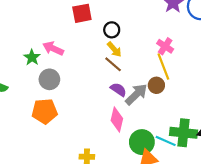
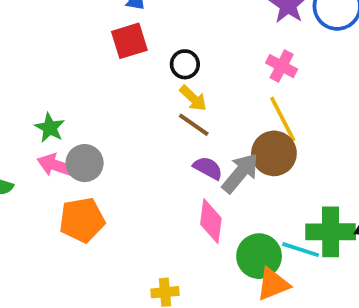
pink cross: (165, 46) -> (282, 66), moved
pink arrow: (53, 48) -> (56, 166), moved
brown circle: (156, 85) -> (274, 153), size x1.5

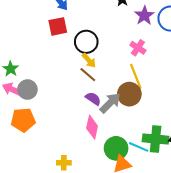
black circle: (185, 64) -> (86, 42), size x1.5

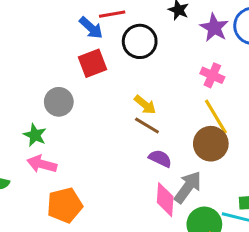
black circle: (86, 42) -> (140, 41), moved
gray circle: (27, 90) -> (59, 102), moved
gray arrow: (110, 103) -> (188, 187), moved

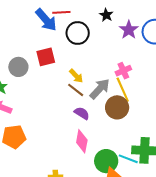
blue arrow: (91, 28) -> (46, 20), size x1.4
red square: (93, 63) -> (46, 57), moved
pink cross: (212, 75) -> (123, 71), moved, turned 35
gray arrow: (188, 187) -> (100, 89), moved

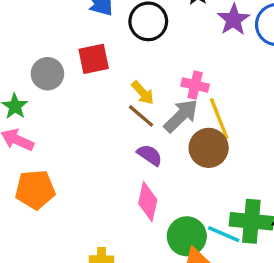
pink cross: (123, 71) -> (195, 85), moved, turned 35

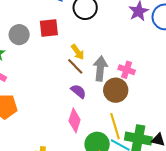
pink cross: (195, 85) -> (127, 70), moved
gray arrow: (181, 116) -> (100, 69), turned -45
yellow line: (219, 119) -> (115, 126), moved

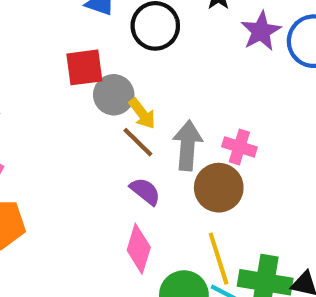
gray circle: (19, 35) -> (114, 95), moved

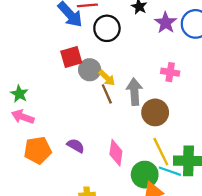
brown line: (138, 142) -> (107, 94), turned 30
pink cross: (239, 147) -> (170, 72), moved
purple semicircle: (145, 191) -> (76, 146), moved

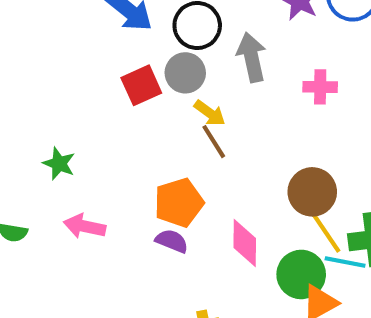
gray circle: (90, 70) -> (185, 73), moved
gray arrow: (134, 92) -> (252, 57), moved
brown circle: (155, 112) -> (312, 192), moved
pink arrow: (23, 117) -> (85, 226), moved
orange pentagon: (38, 150) -> (179, 203), moved

